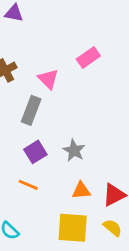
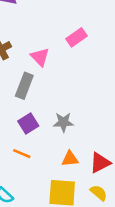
gray star: (74, 150) -> (63, 122), turned -30

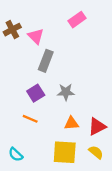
pink triangle: (40, 57) -> (36, 36), moved
gray rectangle: (24, 86) -> (46, 61), moved

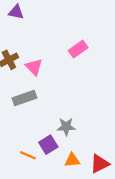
gray rectangle: (46, 61) -> (24, 98), moved, turned 50
purple square: (36, 93) -> (48, 145), moved

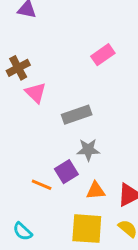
pink triangle: (34, 67) -> (36, 93), moved
gray rectangle: (24, 98) -> (77, 115), moved

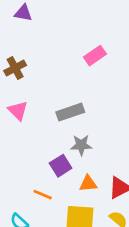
pink triangle: (36, 93) -> (18, 111), moved
orange line: (42, 185) -> (43, 195), moved

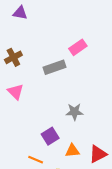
gray rectangle: (70, 112) -> (55, 67), moved
gray star: (81, 145) -> (75, 112), moved

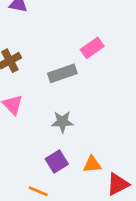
gray star: (75, 112) -> (62, 122), moved
orange triangle: (72, 151) -> (92, 164), moved

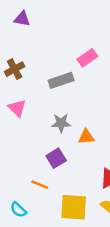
orange triangle: (92, 164) -> (86, 137), moved

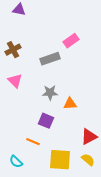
purple square: (56, 158) -> (46, 121), turned -35

